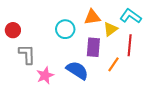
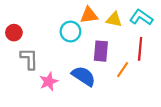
orange triangle: (92, 17) -> (89, 15), moved
yellow triangle: (110, 29) -> (114, 20), moved, turned 49

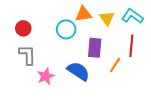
yellow triangle: (114, 20) -> (107, 18), turned 42
red circle: (14, 33) -> (23, 28), moved

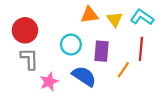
red circle: (23, 28) -> (25, 30), size x1.5
cyan circle: (66, 29) -> (71, 45), moved

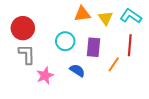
blue semicircle: (84, 76) -> (77, 70), size x0.7

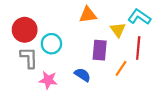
yellow triangle: (106, 18) -> (118, 30), moved
cyan circle: (65, 41) -> (51, 44), moved
pink star: (45, 76) -> (48, 80), turned 30

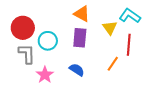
orange triangle: (88, 15) -> (82, 14), turned 36
purple rectangle: (100, 50) -> (80, 38), moved
pink star: (48, 80) -> (45, 75), turned 30

